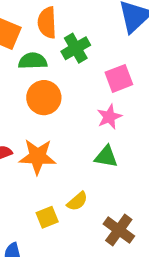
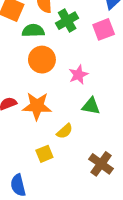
pink square: (119, 78) -> (104, 29), moved
pink star: (109, 117) -> (78, 75), moved
yellow semicircle: (77, 201) -> (65, 131), moved

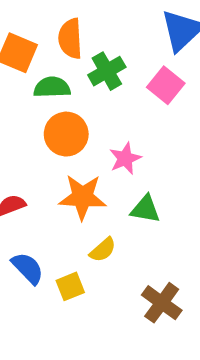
pink square: (104, 29) -> (166, 85), turned -30
orange star: (37, 106) -> (82, 197), moved
blue semicircle: (18, 185) -> (28, 268), moved, turned 150

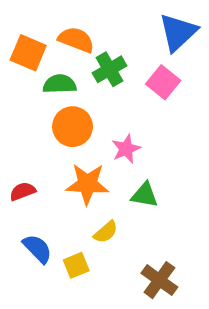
orange semicircle: (70, 39) -> (76, 40), turned 114

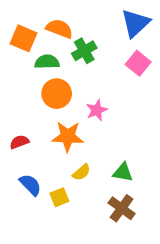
pink square: (163, 82) -> (138, 63), moved
green triangle: (145, 195) -> (123, 172), moved

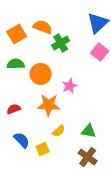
orange square: (23, 38) -> (17, 34), turned 36
green semicircle: (47, 62) -> (16, 64), moved

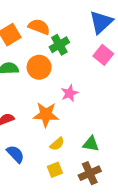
orange circle: (41, 74) -> (39, 67), moved
yellow square: (43, 149) -> (55, 170), moved
brown cross: (88, 157) -> (90, 173), turned 30

